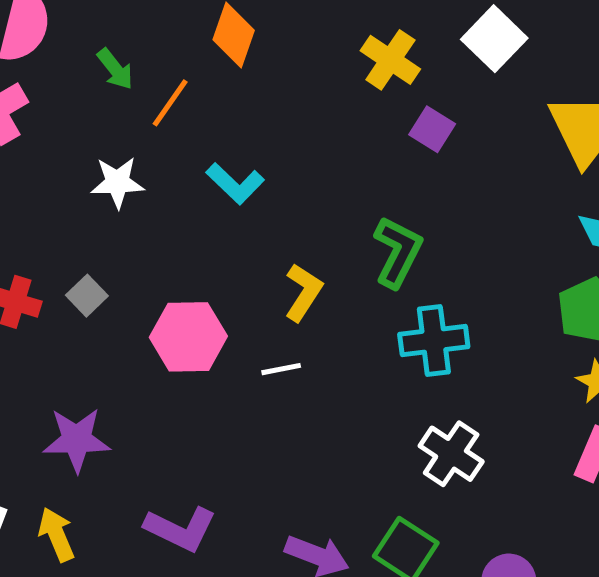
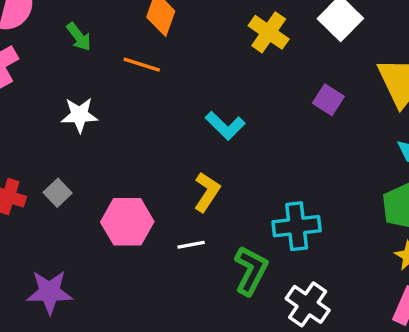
orange line: (170, 103) -> (142, 65), moved, turned 72
purple square: (432, 129) -> (328, 100), moved
cyan L-shape: (235, 183) -> (225, 126), moved
green L-shape: (398, 252) -> (251, 271), moved

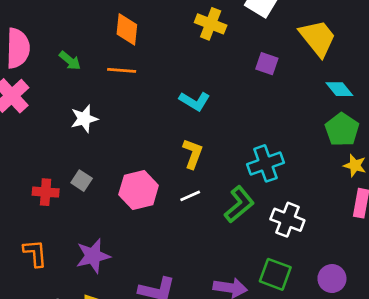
green L-shape: (251, 271) -> (239, 204), turned 36

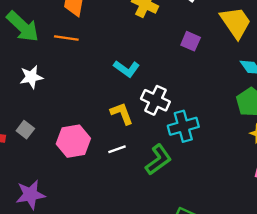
green arrow: (70, 61) -> (23, 27), size x1.8
yellow L-shape: (193, 154) -> (122, 113), turned -45
white cross: (287, 220) -> (155, 100), moved

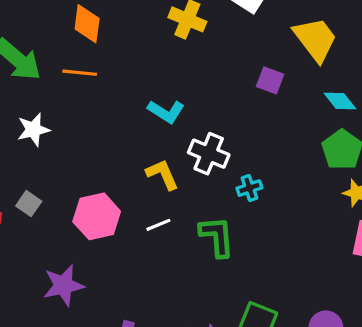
purple square: (191, 41) -> (270, 80), moved
cyan cross: (183, 126) -> (249, 188), size x0.6
green L-shape: (158, 160) -> (217, 237), turned -56
purple star: (30, 195) -> (63, 285), moved

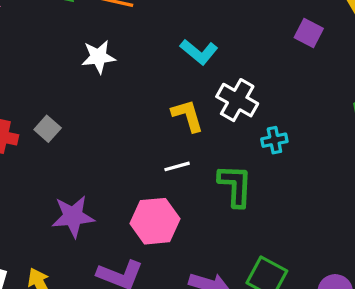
white star: (33, 130) -> (98, 57), moved
pink hexagon: (97, 216) -> (155, 221), moved

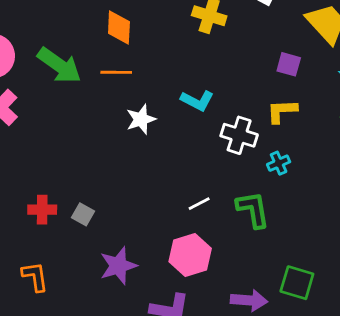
white star: (98, 57) -> (141, 119), moved
yellow L-shape: (188, 116) -> (282, 111), moved, turned -64
gray square: (48, 129) -> (83, 214), moved

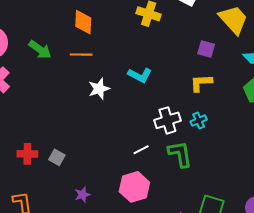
green arrow: (59, 65) -> (40, 49), size x0.7
white cross: (239, 135) -> (167, 120), moved, turned -35
purple star: (118, 266) -> (82, 195), size x0.6

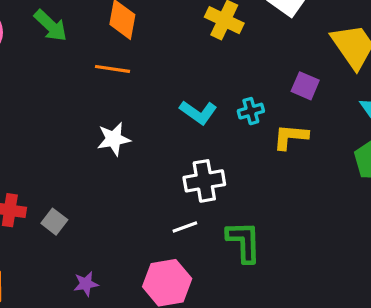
green arrow: (40, 49) -> (51, 26), moved
white star: (99, 89) -> (114, 139), moved
white cross: (167, 120) -> (204, 181), moved
cyan cross: (199, 121) -> (251, 111), moved

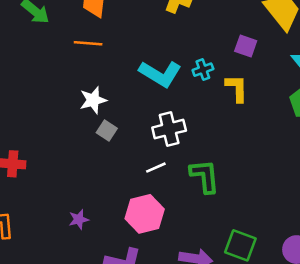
cyan L-shape: (198, 112) -> (160, 74), size x1.4
yellow L-shape: (291, 137) -> (237, 88), turned 88
gray square: (54, 222) -> (107, 130), moved

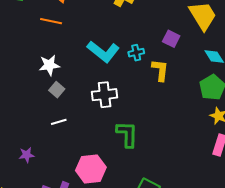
white line: (156, 168) -> (59, 122), moved
pink hexagon: (145, 214) -> (91, 169), moved

